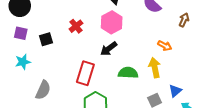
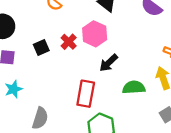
pink hexagon: (112, 22) -> (95, 34), moved
black square: (46, 39) -> (41, 47), moved

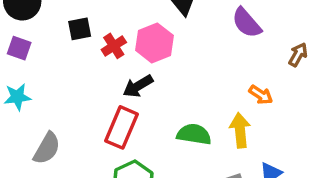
black square: (41, 47) -> (80, 29), moved
black arrow: (109, 63) -> (138, 86), moved

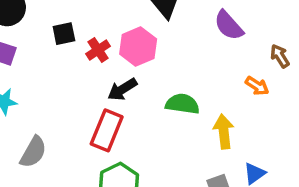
brown arrow: (298, 55) -> (280, 56), turned -60
orange arrow: (261, 95) -> (257, 86), moved
green semicircle: (194, 134) -> (182, 104), moved

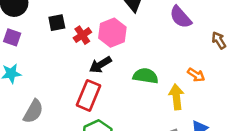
orange arrow: (257, 86) -> (196, 75), moved

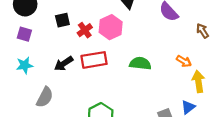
black arrow: (100, 65) -> (64, 64), moved
red rectangle: (89, 95) -> (94, 60), moved, turned 60
yellow arrow: (176, 97) -> (198, 81), moved

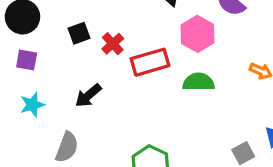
pink hexagon: (111, 27) -> (197, 34), moved
red rectangle: (94, 60) -> (150, 62), moved

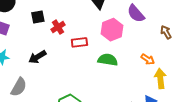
red rectangle: (150, 62) -> (79, 42), size x0.7

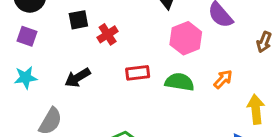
brown arrow: (166, 32) -> (264, 42), turned -128
red rectangle: (79, 42) -> (138, 73), moved
orange arrow: (148, 59) -> (223, 79), moved, turned -80

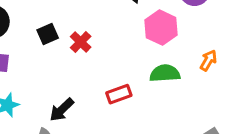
red rectangle: (138, 73) -> (119, 94), moved
black arrow: (78, 78) -> (62, 110), moved

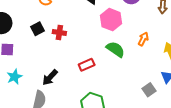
red cross: (81, 42) -> (59, 32), turned -32
green semicircle: (165, 73) -> (116, 49), turned 42

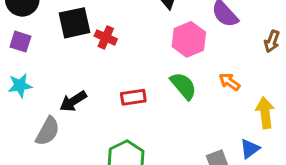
black square: (38, 29) -> (74, 23), size x1.5
orange arrow: (143, 39) -> (229, 82), turned -96

